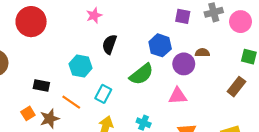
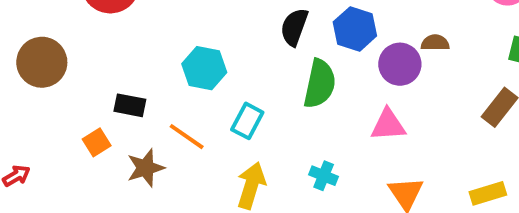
black semicircle: (109, 44) -> (294, 27), moved
green semicircle: (141, 74) -> (320, 84), turned -40
orange square: (28, 113) -> (97, 142), moved

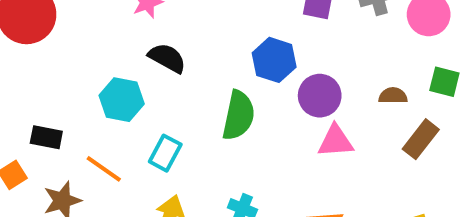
black semicircle: (294, 27) -> (167, 58), moved, turned 99
brown semicircle: (435, 43) -> (393, 96), moved
pink triangle: (388, 125) -> (336, 141), moved

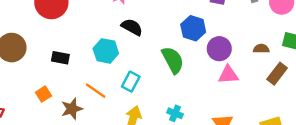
green semicircle: (238, 115) -> (173, 60), turned -40
black rectangle: (46, 137) -> (60, 58), moved

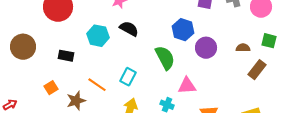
cyan hexagon: (106, 51) -> (98, 36), moved
pink triangle: (228, 75) -> (187, 86), moved

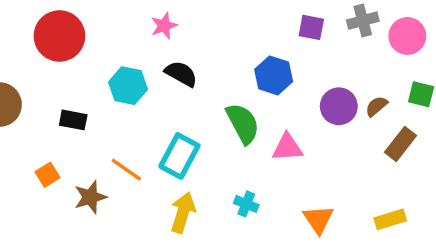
purple circle: (206, 48) -> (339, 106), moved
brown semicircle: (243, 48) -> (376, 106), turned -40
cyan rectangle: (128, 77) -> (179, 156), size x1.4
pink triangle: (187, 86) -> (287, 147), moved

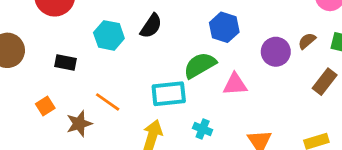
black semicircle: (181, 74) -> (151, 26), turned 95
brown semicircle: (376, 106) -> (307, 41), moved
green semicircle: (243, 123) -> (200, 65), turned -92
cyan rectangle: (179, 156) -> (169, 94), moved, turned 56

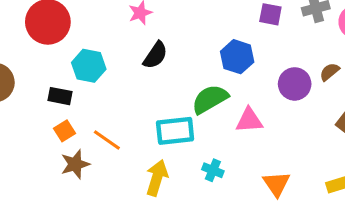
cyan hexagon: (109, 35) -> (89, 66), moved
orange square: (45, 106) -> (65, 131), moved

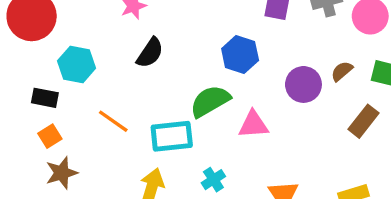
orange line: (107, 140) -> (113, 121), moved
cyan cross: (213, 170) -> (213, 180), turned 35

